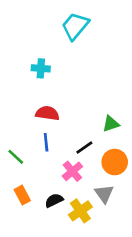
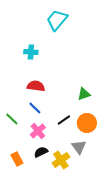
blue line: (46, 142) -> (35, 108), turned -40
black line: (84, 148) -> (64, 120), moved
pink cross: (72, 171) -> (38, 131), moved
orange rectangle: (22, 195) -> (17, 159), moved

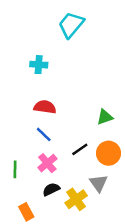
green line: (12, 119) -> (15, 169), moved, turned 48
orange rectangle: (17, 159) -> (26, 212), moved

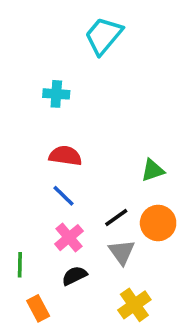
green line: (15, 169) -> (20, 265), moved
gray triangle: (99, 183) -> (122, 252), moved
yellow cross: (76, 199) -> (134, 305), moved

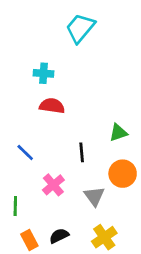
red semicircle: (65, 156) -> (52, 106), moved
blue line: (64, 196) -> (25, 152), moved
black line: (116, 218) -> (82, 152), moved, turned -60
black semicircle: (74, 276) -> (59, 236), moved

